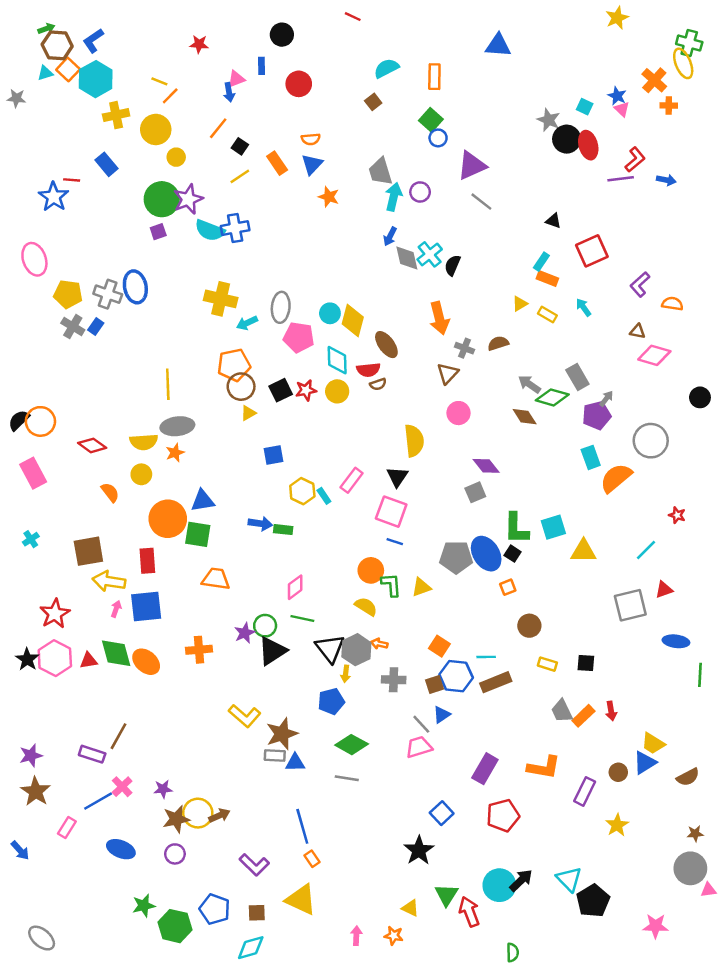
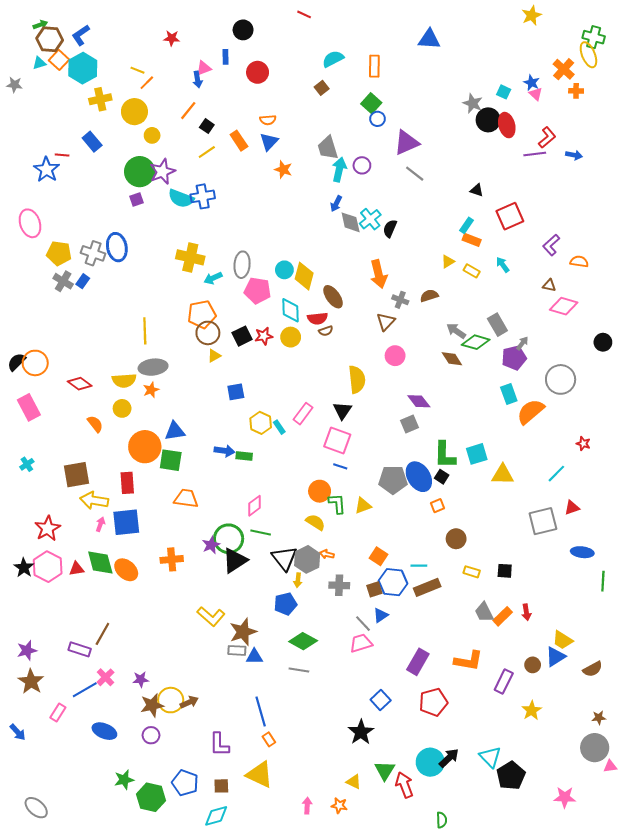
green circle: (265, 626) -> (229, 539), size x1.5
purple L-shape: (254, 865) -> (219, 745), turned 45

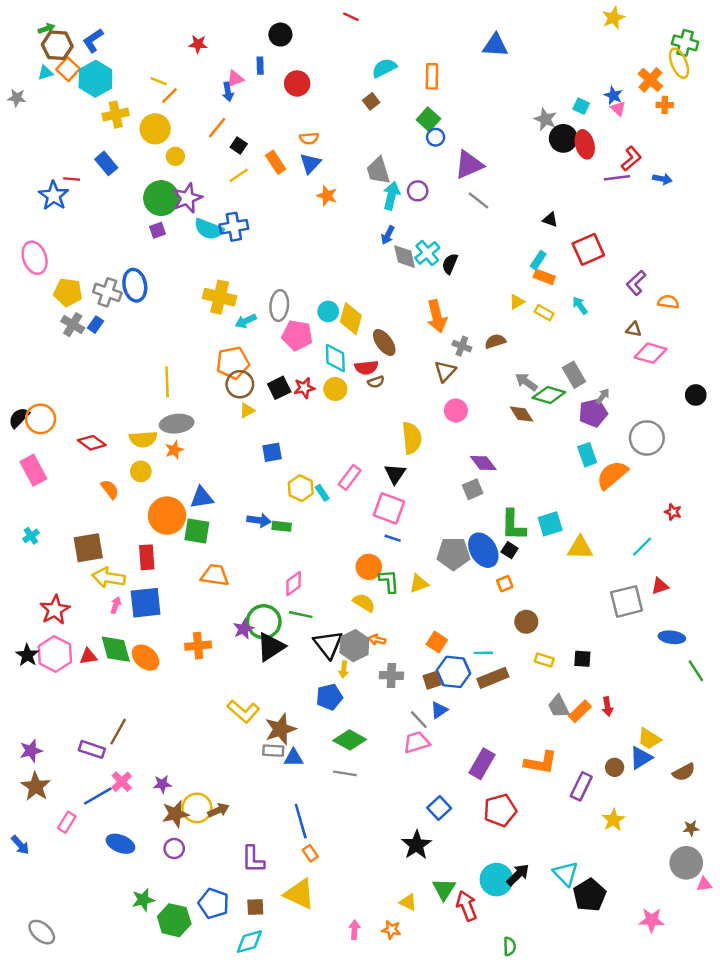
green line: (603, 581) -> (696, 671), turned -36

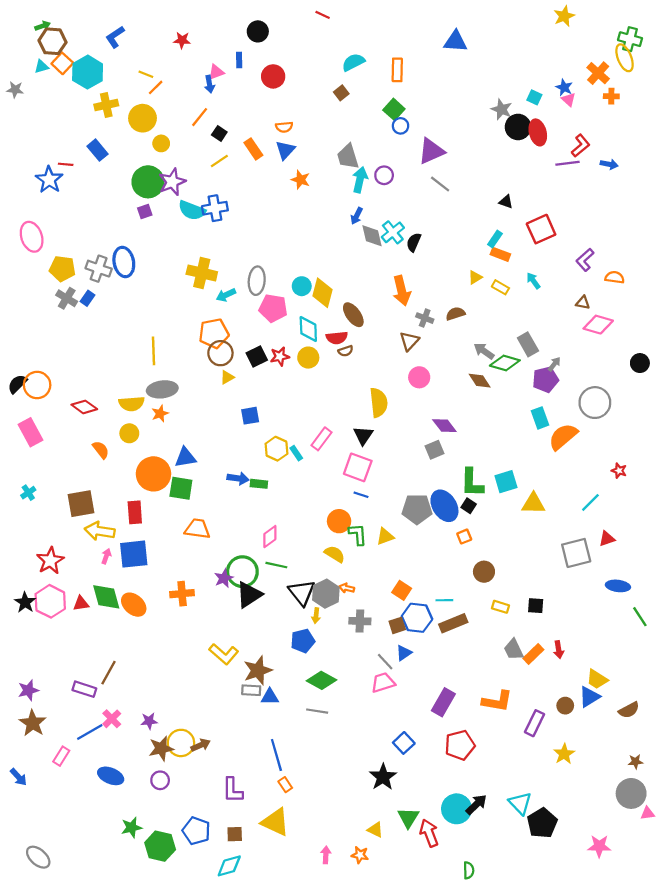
blue L-shape: (93, 41) -> (115, 37), moved

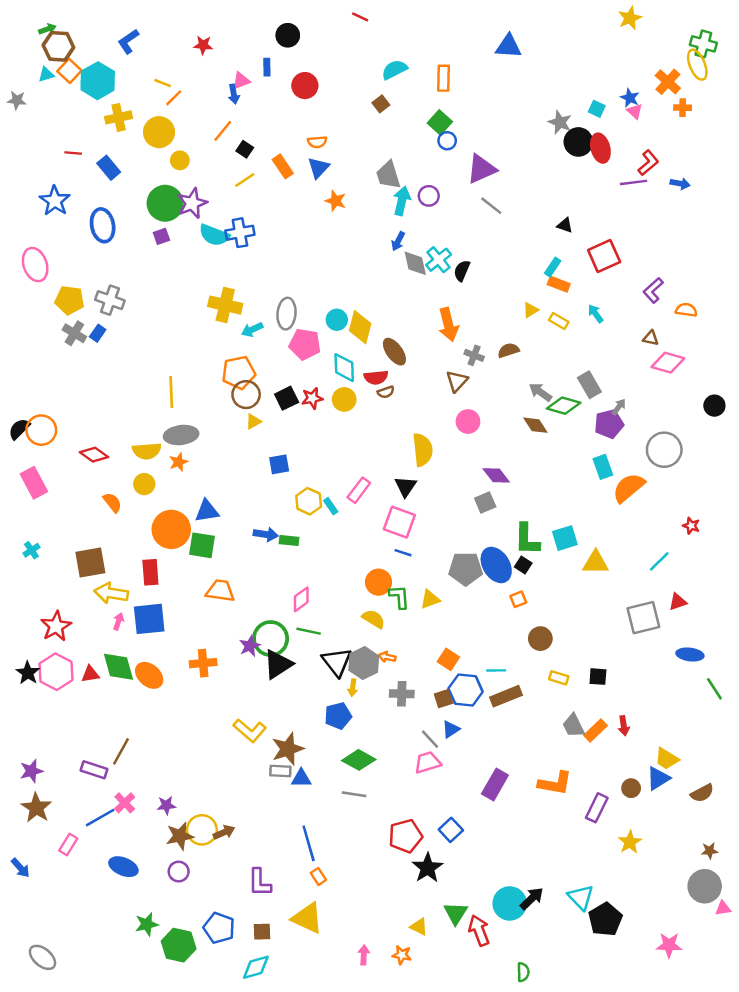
red line: (66, 164) -> (73, 153), moved
blue ellipse: (124, 262) -> (103, 225), moved
red pentagon: (460, 745) -> (405, 836), moved

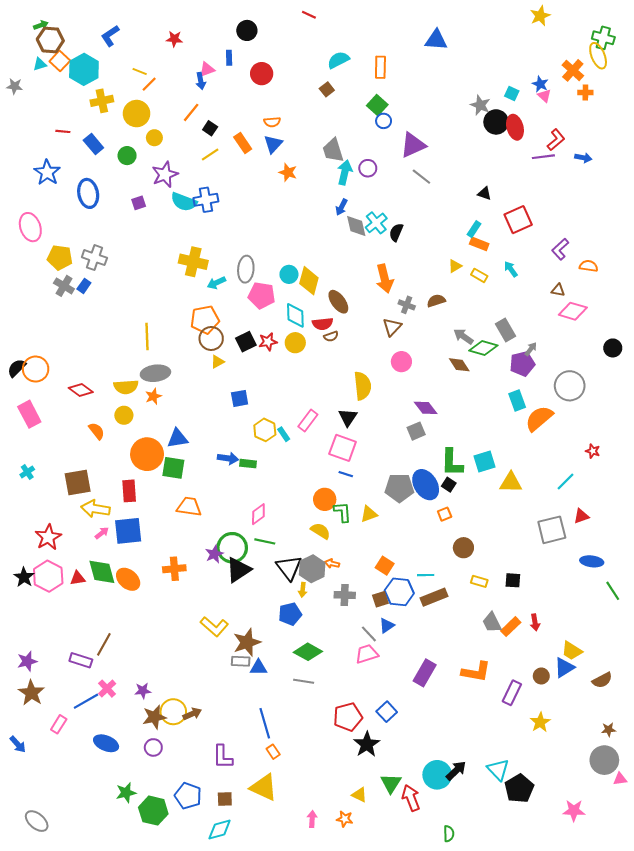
green circle: (165, 203) -> (127, 156), moved, size x0.6
pink arrow: (119, 621) -> (102, 533), turned 32

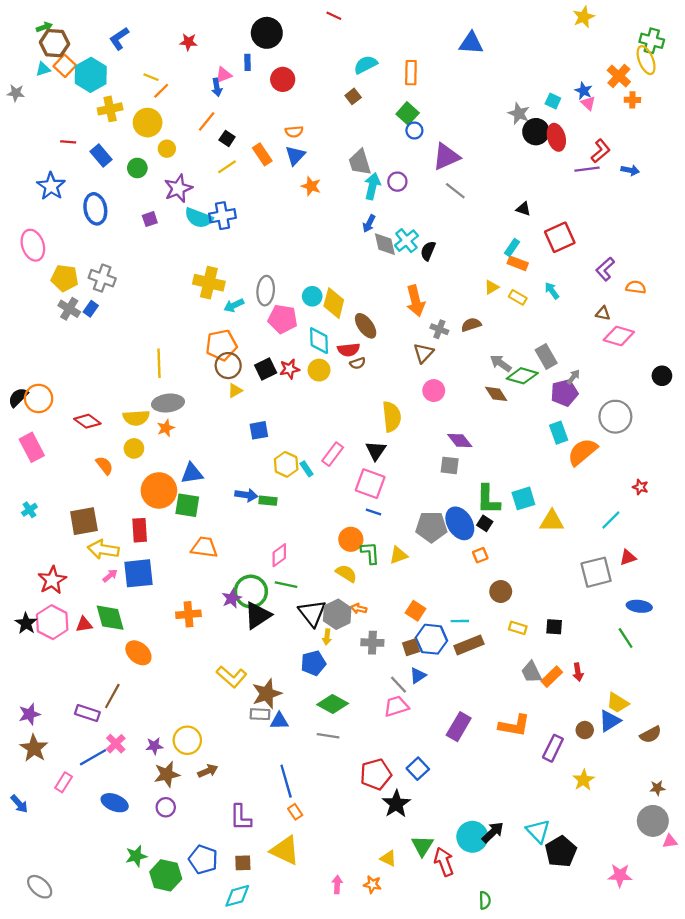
black circle: (247, 30) -> (267, 33), size x1.4
gray square: (416, 431) -> (450, 465), turned 30
orange ellipse: (128, 579) -> (138, 653), moved
green line: (613, 591) -> (626, 638), moved
yellow circle: (173, 712) -> (187, 740), moved

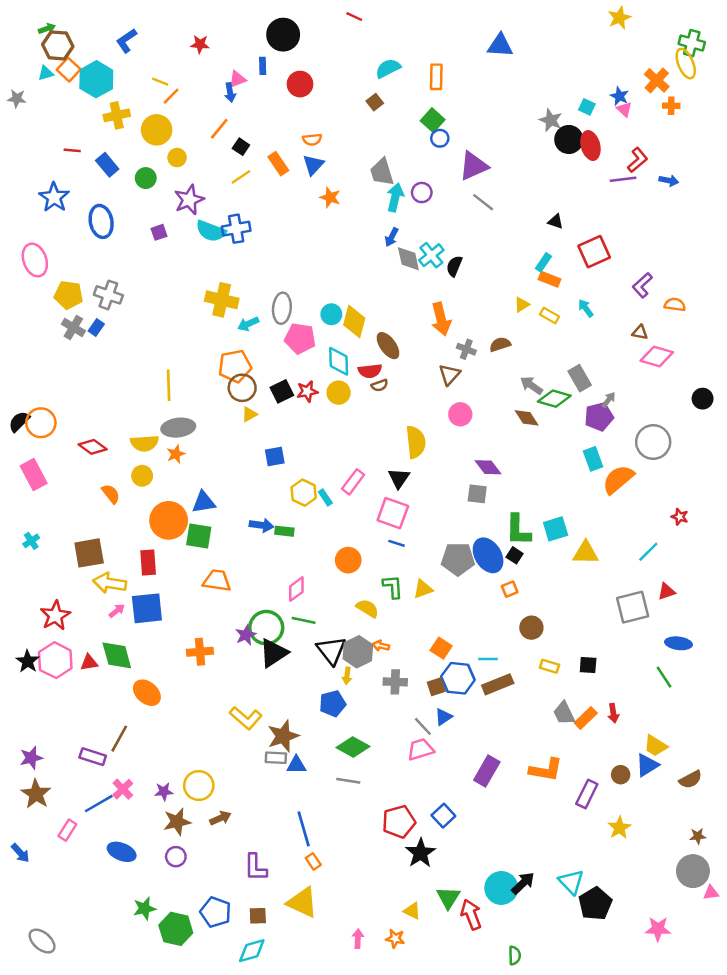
orange circle: (351, 539) -> (348, 560), moved

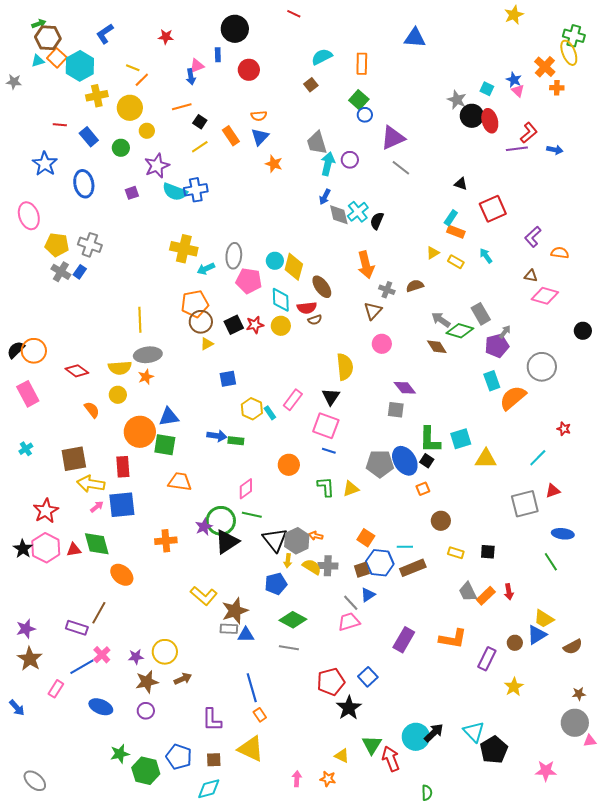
orange line: (219, 129) -> (182, 107), turned 36
yellow semicircle: (368, 608) -> (312, 567), moved

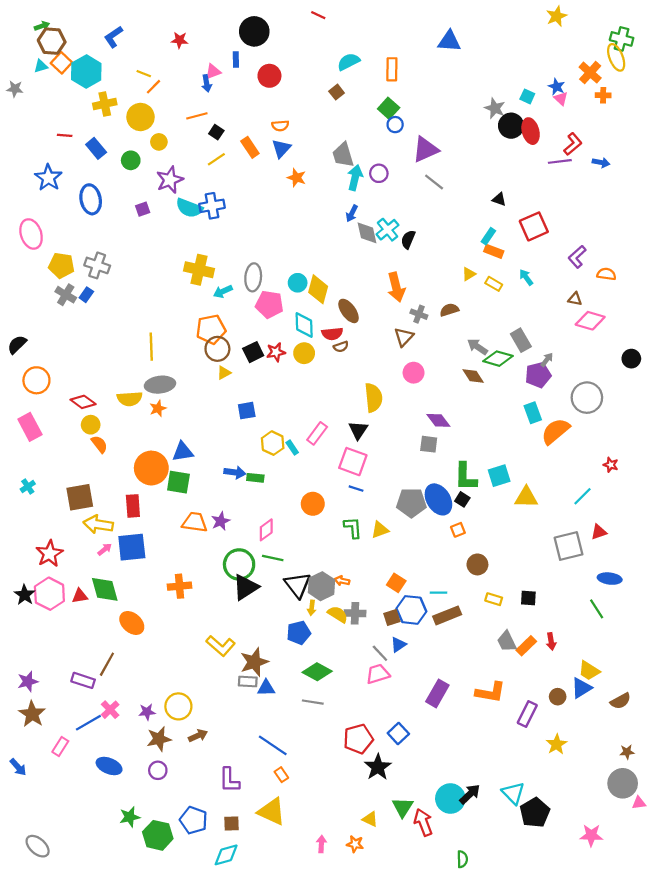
black semicircle: (16, 350) -> (17, 345), moved
yellow circle: (118, 395) -> (91, 425), moved
purple star: (204, 527) -> (221, 521), moved
blue line: (252, 688) -> (273, 745), turned -40

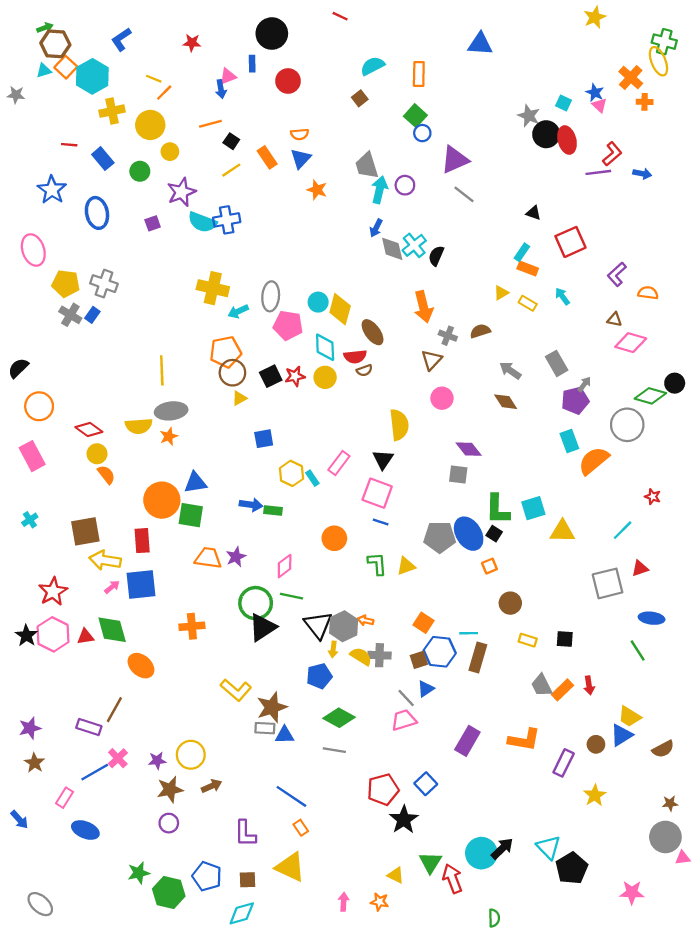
green diamond: (498, 359) -> (650, 396), moved
brown rectangle: (447, 615) -> (478, 658), turned -52
brown star: (32, 714) -> (34, 763), size x0.7
blue ellipse: (109, 766) -> (85, 830), moved

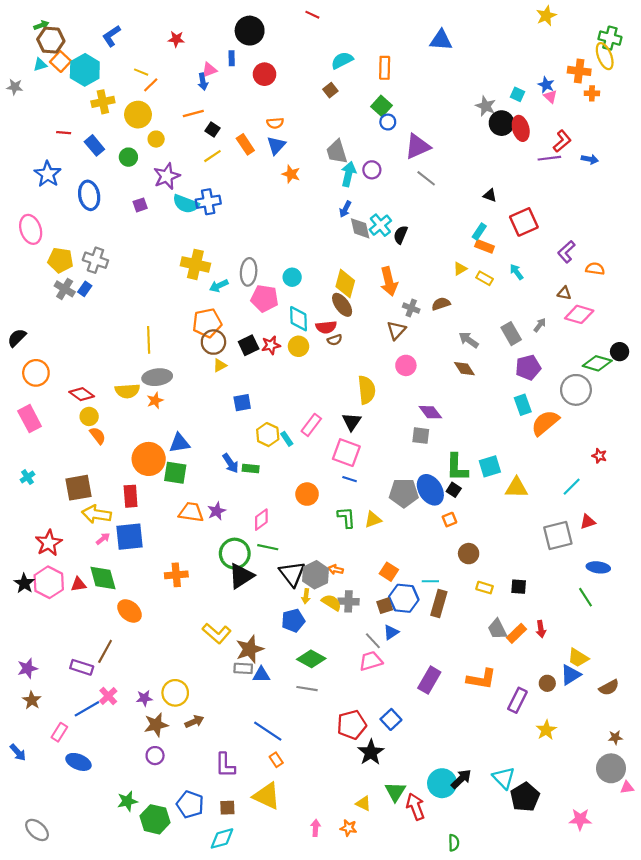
orange cross: (631, 77) -> (579, 71), turned -35
yellow diamond: (340, 309) -> (345, 284), moved
gray arrow: (584, 384) -> (540, 325), moved
blue arrow: (251, 505) -> (230, 463), turned 48

